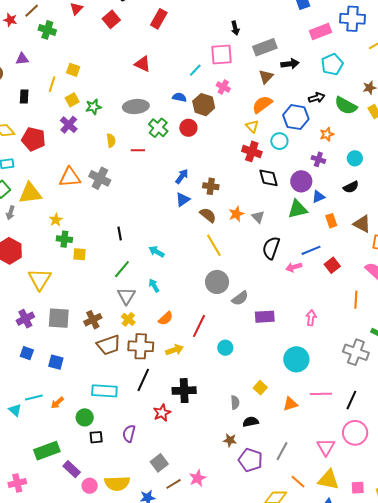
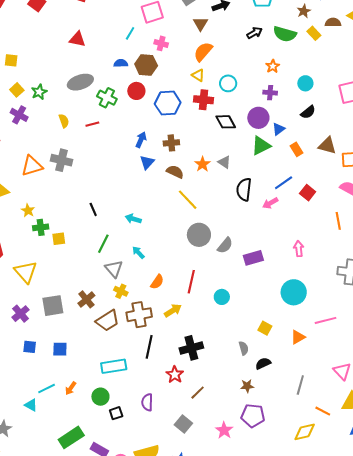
blue hexagon: (296, 117) -> (168, 103), moved
purple pentagon: (250, 460) -> (253, 416), moved
brown line: (174, 484) -> (198, 393), moved

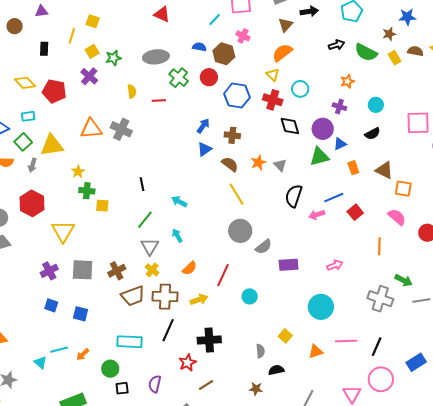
pink arrow: (299, 249) -> (335, 265), turned 63

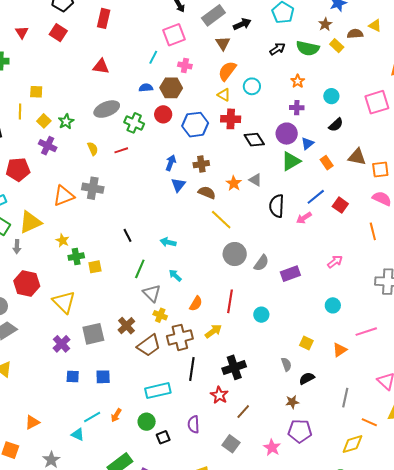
cyan circle: (300, 89) -> (252, 86), moved
cyan circle: (321, 307) -> (333, 305), size x0.6

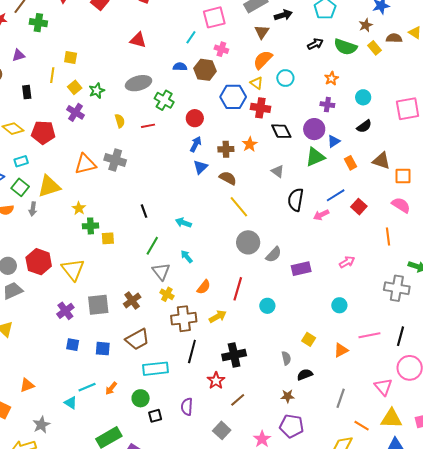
red circle: (163, 114) -> (195, 118), moved
blue hexagon: (195, 125) -> (233, 97), moved
orange star: (234, 183) -> (250, 144), moved
red hexagon: (27, 284) -> (39, 262), moved
brown trapezoid: (149, 345) -> (137, 339), moved

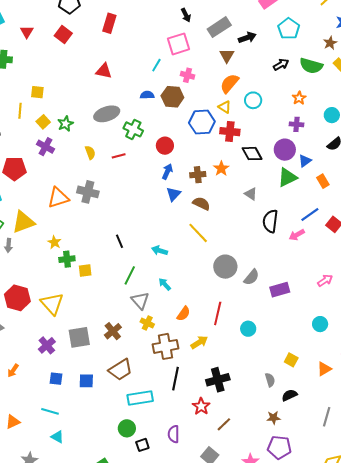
yellow line: (239, 207) -> (198, 233), moved
cyan line: (87, 387) -> (50, 411), moved, turned 42
orange arrow: (111, 388) -> (13, 371), moved

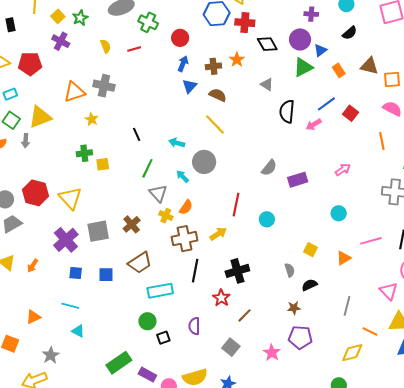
yellow star: (54, 242) -> (92, 119), moved
gray circle: (225, 267) -> (204, 162), moved
orange semicircle: (184, 314) -> (186, 207), moved
purple cross: (47, 345) -> (66, 240), size x1.4

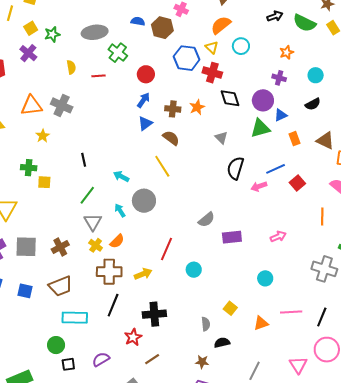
purple semicircle: (194, 326) -> (101, 359), turned 48

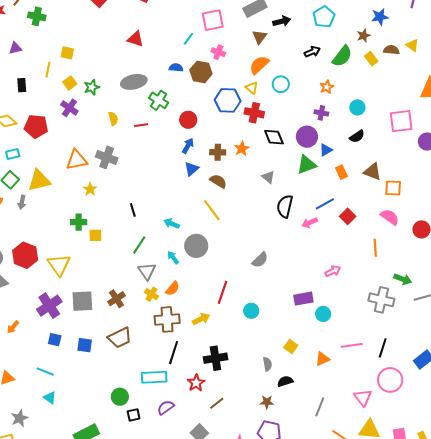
green semicircle: (304, 23) -> (342, 56), turned -75
purple rectangle: (232, 237) -> (303, 299), moved
cyan rectangle: (75, 318) -> (154, 377), moved

